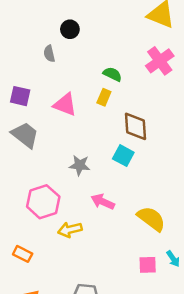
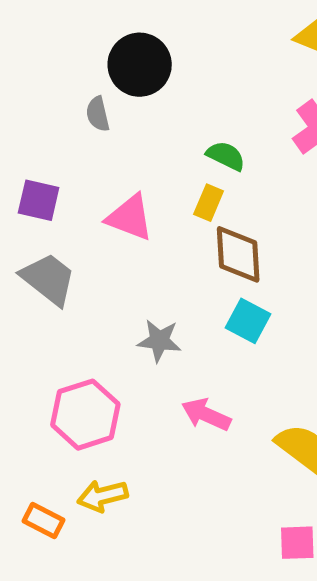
black circle: (70, 29) -> (140, 65), size x1.6
brown diamond: (135, 126) -> (238, 254), moved
yellow arrow: (70, 230) -> (103, 496), moved

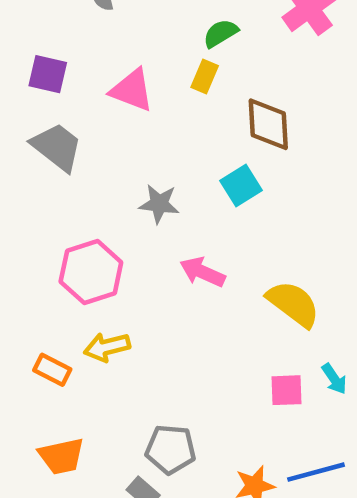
green semicircle: (226, 156) -> (221, 33), turned -57
brown diamond: (238, 254) -> (268, 124), moved
cyan square: (248, 321) -> (241, 186), turned 30

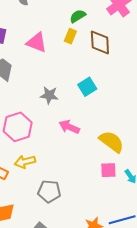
brown diamond: (268, 124) -> (100, 42), moved
pink square: (286, 390) -> (108, 170), moved
gray pentagon: (171, 449) -> (49, 191), moved

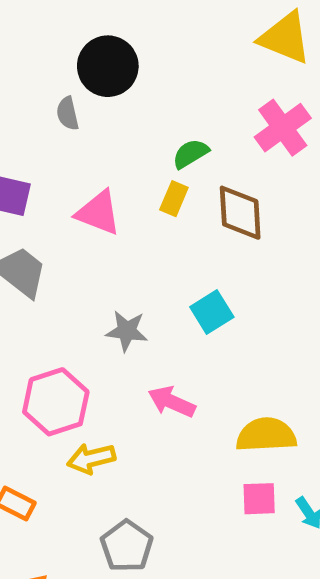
yellow semicircle: (112, 142) -> (266, 435), turned -40
yellow arrow: (25, 162) -> (91, 459), moved
gray pentagon: (49, 191) -> (127, 546), turned 30

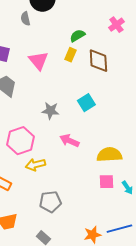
pink cross: (283, 128) -> (116, 25), size x0.7
pink triangle: (98, 213) -> (38, 61), turned 30
gray pentagon: (127, 546) -> (50, 202), turned 30

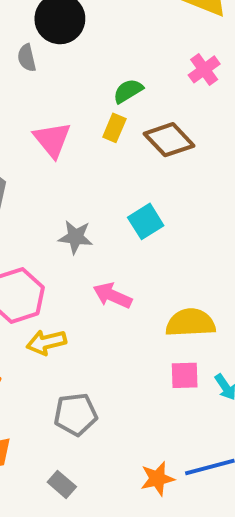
brown diamond: (98, 61) -> (169, 140), turned -40

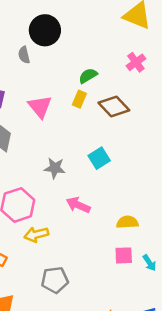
yellow semicircle: (190, 323) -> (127, 222), size x0.7

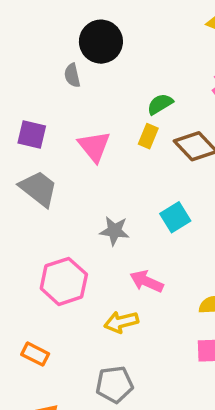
yellow arrow: (36, 234) -> (121, 322), moved

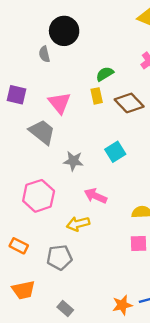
yellow rectangle: (148, 136) -> (97, 96), turned -35
gray trapezoid: (38, 189) -> (42, 132), moved
gray pentagon: (114, 384) -> (59, 257), moved

